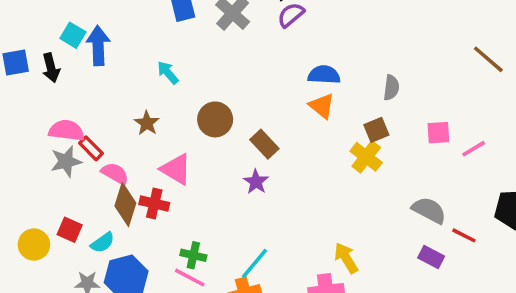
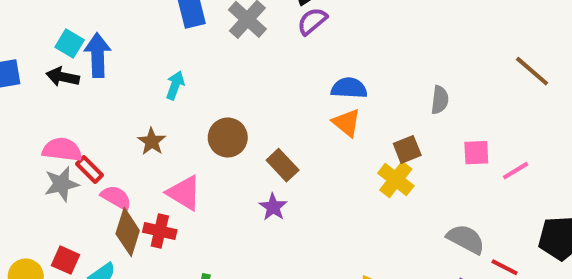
black arrow: (51, 68) -> (63, 77), moved, turned 116
cyan arrow: (168, 73) -> (175, 85), turned 60
gray semicircle: (391, 88) -> (440, 100), moved

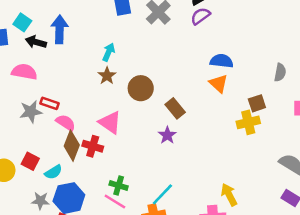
cyan square: (70, 43) -> (22, 22), moved
brown star: (152, 141) -> (107, 76), moved
pink semicircle: (62, 150) -> (24, 72), moved
red rectangle: (89, 169) -> (50, 103), turned -30
yellow cross: (396, 180) -> (248, 122), turned 35

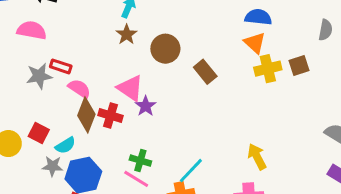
yellow cross: (248, 122) -> (268, 69), moved
purple star: (167, 135) -> (146, 106), moved
yellow arrow: (229, 195) -> (257, 157), moved
gray star: (40, 201) -> (52, 166), moved

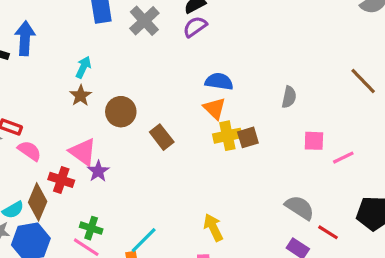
brown square: (299, 66) -> (248, 137), moved
brown diamond: (86, 115) -> (38, 202), moved

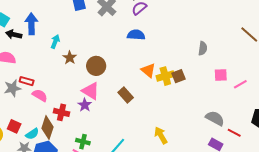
cyan arrow: (83, 67) -> (55, 42), moved
blue semicircle: (219, 81) -> (136, 35), moved
orange triangle: (215, 108) -> (148, 70), moved
brown rectangle: (162, 137) -> (126, 95), moved
pink triangle: (83, 152) -> (91, 91), moved

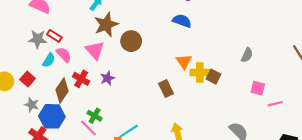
brown star: (70, 58) -> (106, 25), size x1.6
brown square: (178, 76) -> (214, 77), turned 32
pink triangle: (91, 91) -> (95, 50), moved
brown rectangle: (126, 95) -> (166, 88), moved
cyan semicircle: (32, 134) -> (49, 60), moved, turned -40

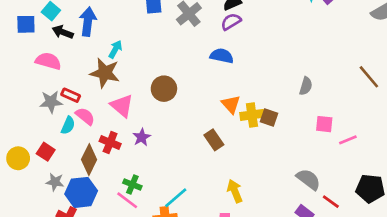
brown star: (106, 25) -> (105, 73), moved, turned -30

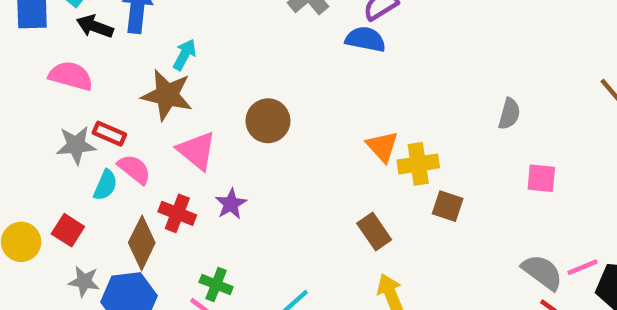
blue semicircle: (222, 56) -> (365, 39), moved
brown square: (269, 118) -> (448, 206), moved
brown rectangle: (214, 140) -> (374, 231), moved
pink line: (348, 140) -> (582, 267), moved
gray semicircle: (308, 179) -> (542, 272), moved

